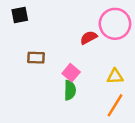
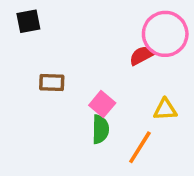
red semicircle: (89, 38) -> (142, 55), moved
orange line: (115, 105) -> (140, 147), moved

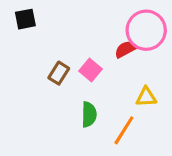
brown rectangle: (52, 82) -> (59, 73), moved, turned -60
pink square: (102, 104) -> (91, 70), moved

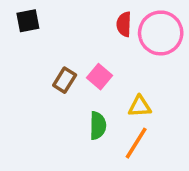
red semicircle: (126, 49) -> (124, 24), moved, turned -60
yellow triangle: (146, 97) -> (140, 106), moved

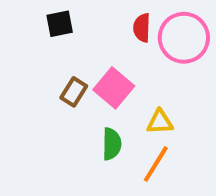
black square: (28, 21) -> (60, 24), moved
pink square: (100, 77) -> (114, 88), size x1.4

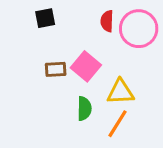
brown rectangle: (74, 92) -> (56, 69), turned 55
yellow triangle: (160, 122) -> (121, 92), size x1.4

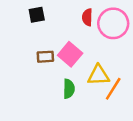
orange line: (118, 124) -> (113, 89), moved

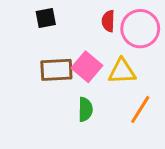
brown rectangle: (45, 57) -> (56, 70), size x1.5
yellow triangle: (98, 75) -> (122, 71), moved

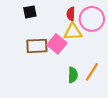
yellow triangle: (122, 71) -> (73, 32), moved
green semicircle: (85, 109) -> (73, 75), moved

